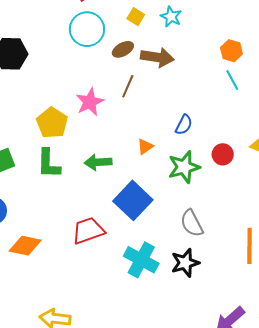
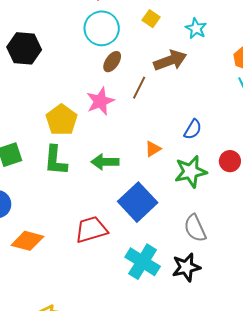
cyan star: (171, 17) -> (196, 28), moved
brown ellipse: (123, 49) -> (112, 62), moved, turned -30
brown arrow: (157, 57) -> (170, 60), turned -32

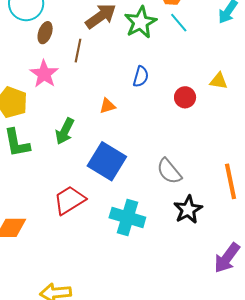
orange triangle: (153, 149) -> (107, 106), turned 30
green arrow: (105, 162) -> (65, 131), turned -48
green star: (191, 172) -> (140, 22), moved
black star: (186, 267) -> (188, 210), moved

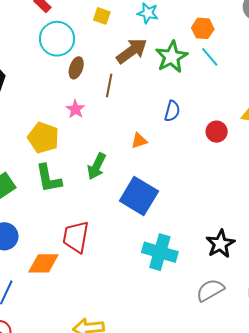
pink star: (44, 74) -> (75, 109), size x0.7
gray semicircle: (169, 171) -> (210, 290), moved, turned 100
red trapezoid: (70, 200) -> (76, 237), moved, turned -48

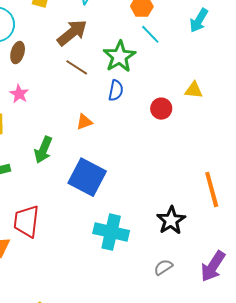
green star: (172, 57) -> (119, 56), moved
brown line: (109, 86) -> (77, 67), moved, turned -65
gray semicircle: (210, 290) -> (163, 267), size x0.7

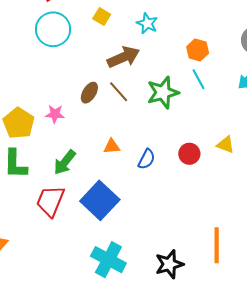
brown ellipse: (18, 53) -> (89, 93), moved
blue semicircle: (116, 90) -> (147, 159), moved
pink star: (19, 94) -> (55, 114), moved, turned 30
red trapezoid: (26, 221) -> (50, 201), moved

